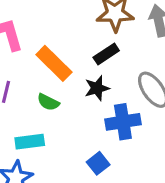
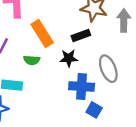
green semicircle: (48, 102) -> (32, 60), turned -35
blue square: (98, 163) -> (94, 110), moved, turned -35

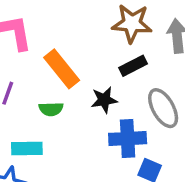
black rectangle: (81, 35) -> (133, 66), moved

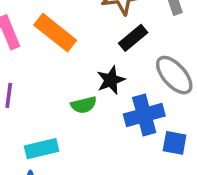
orange rectangle: (62, 69) -> (55, 33), moved
green semicircle: (51, 109) -> (84, 105), moved

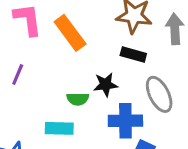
black rectangle: (133, 38) -> (133, 55), turned 40
cyan rectangle: (42, 149) -> (59, 128), moved

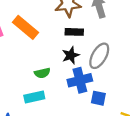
black star: (106, 85) -> (71, 55), moved
gray ellipse: (159, 94) -> (99, 56), turned 70

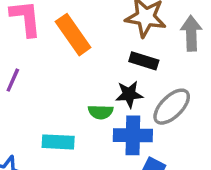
green semicircle: (42, 73) -> (101, 112), moved

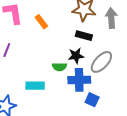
orange rectangle: (73, 35) -> (41, 22), size x0.6

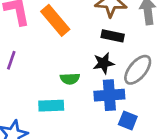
orange rectangle: (41, 22) -> (55, 20), size x1.6
green semicircle: (59, 67) -> (70, 79), moved

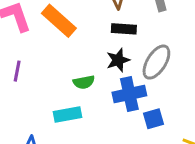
blue square: (128, 120) -> (153, 119), turned -30

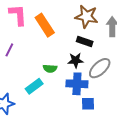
cyan rectangle: (68, 114) -> (34, 86), turned -42

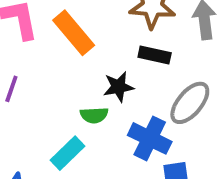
black star: (76, 60) -> (118, 87), moved
blue cross: (77, 84) -> (150, 138), turned 30

